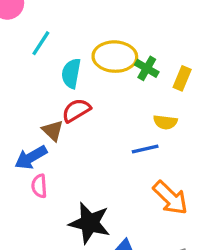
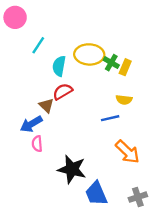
yellow rectangle: (182, 78) -> (125, 67), moved

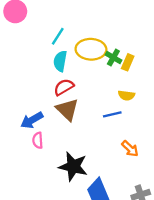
cyan line: (38, 45) -> (58, 36), moved
brown triangle: (46, 105) -> (67, 110), moved, size x1.5
orange arrow: (127, 152) -> (130, 149), size x0.7

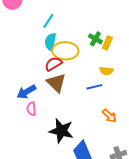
yellow ellipse: (91, 49) -> (65, 51), moved

